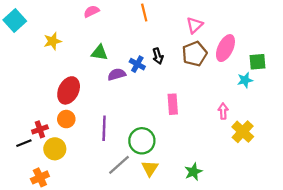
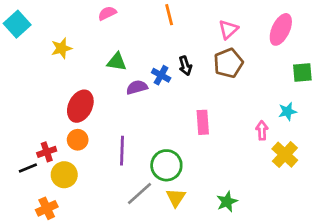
pink ellipse: (225, 48) -> (281, 29), moved
cyan star: (245, 80) -> (287, 112), moved

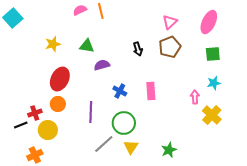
orange line: (169, 15) -> (101, 11), moved
yellow star: (62, 48) -> (53, 44), moved
green square: (302, 72) -> (213, 54), moved
blue cross: (161, 75) -> (120, 91), moved

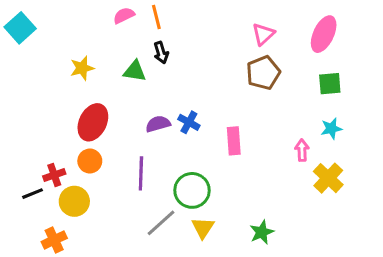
black arrow: (138, 49) -> (161, 53), moved
purple semicircle: (102, 65) -> (158, 124), moved
blue cross: (120, 91) -> (189, 122), moved

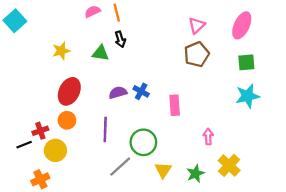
cyan star: (331, 128) -> (248, 96), size x1.5
pink arrow: (302, 150) -> (208, 137), moved
yellow cross: (328, 178) -> (229, 165), moved
yellow triangle: (203, 228) -> (163, 170), moved

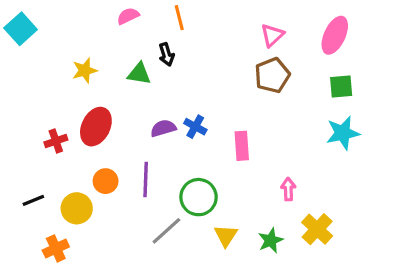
orange line: (117, 13) -> (179, 18), moved
orange circle: (67, 120) -> (106, 181), moved
red cross: (40, 131) -> (56, 141), moved

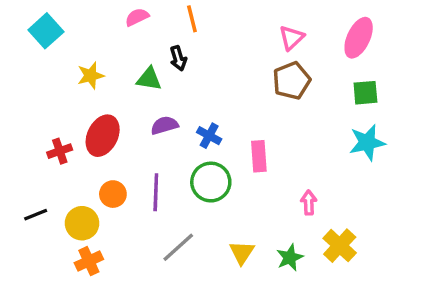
cyan square: (21, 29) -> (46, 31), moved
purple semicircle: (163, 128) -> (164, 125), moved
green circle: (199, 197) -> (211, 182), moved
orange cross: (56, 248) -> (89, 261), moved

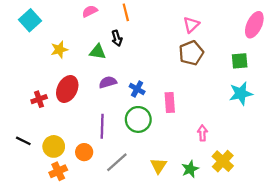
pink ellipse: (359, 38) -> (254, 25), moved
orange circle: (113, 194) -> (84, 152), moved
black line: (36, 215) -> (23, 141), turned 49

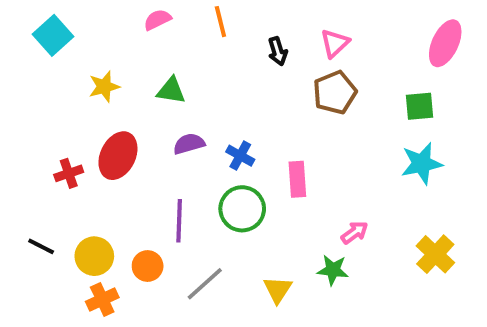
black arrow: (117, 38) -> (278, 51), moved
pink arrow: (202, 133) -> (355, 232), turned 56
yellow cross: (223, 161) -> (435, 254), moved
green star: (190, 169) -> (333, 270), moved, turned 30

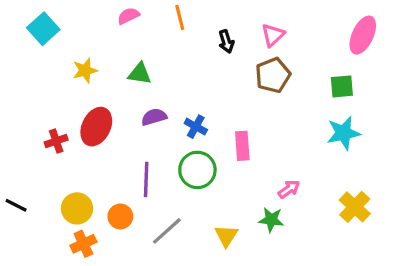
black line: (41, 246) -> (16, 205), moved

